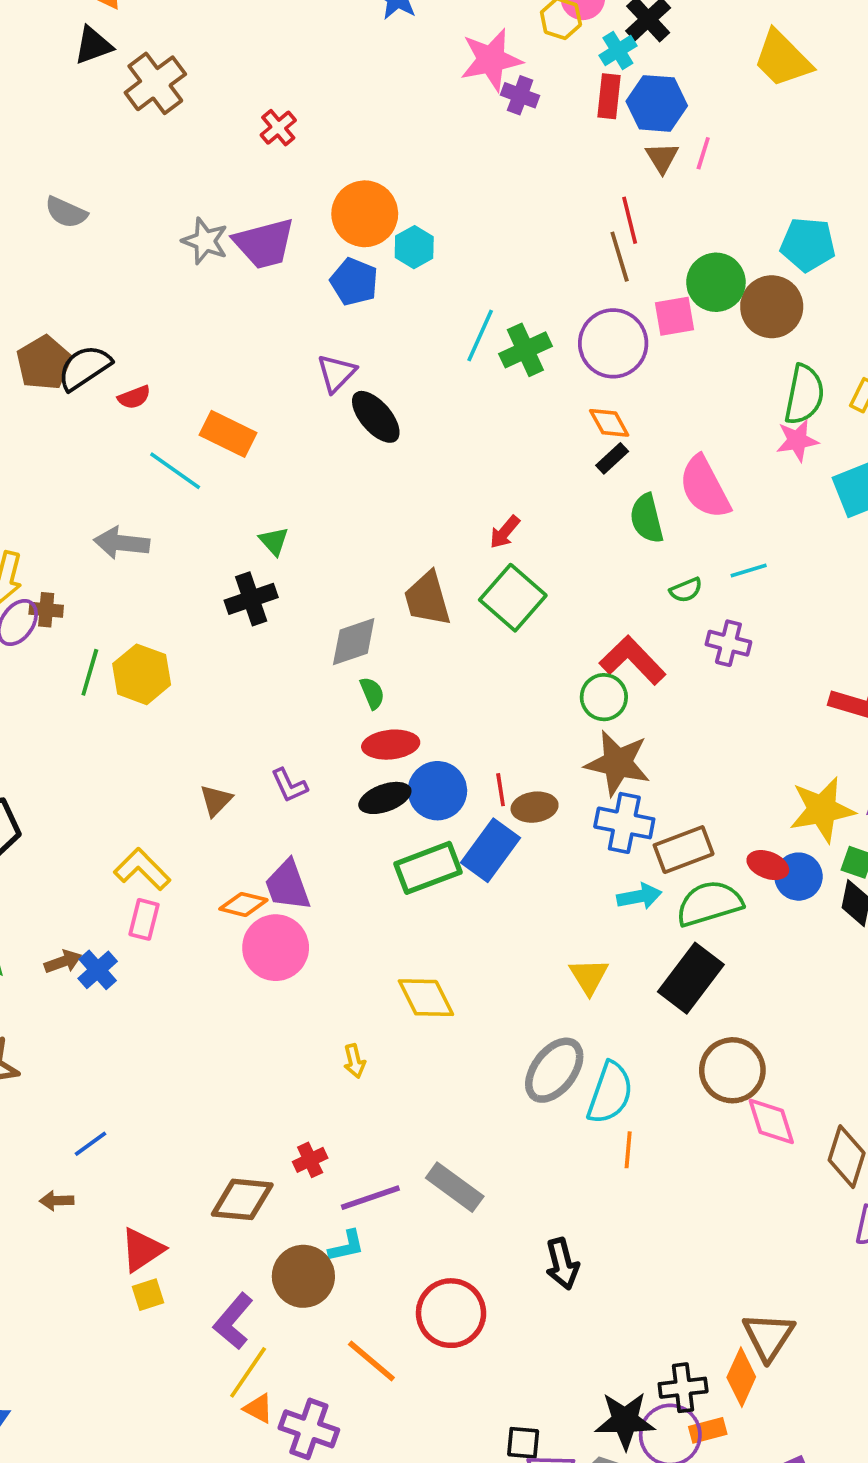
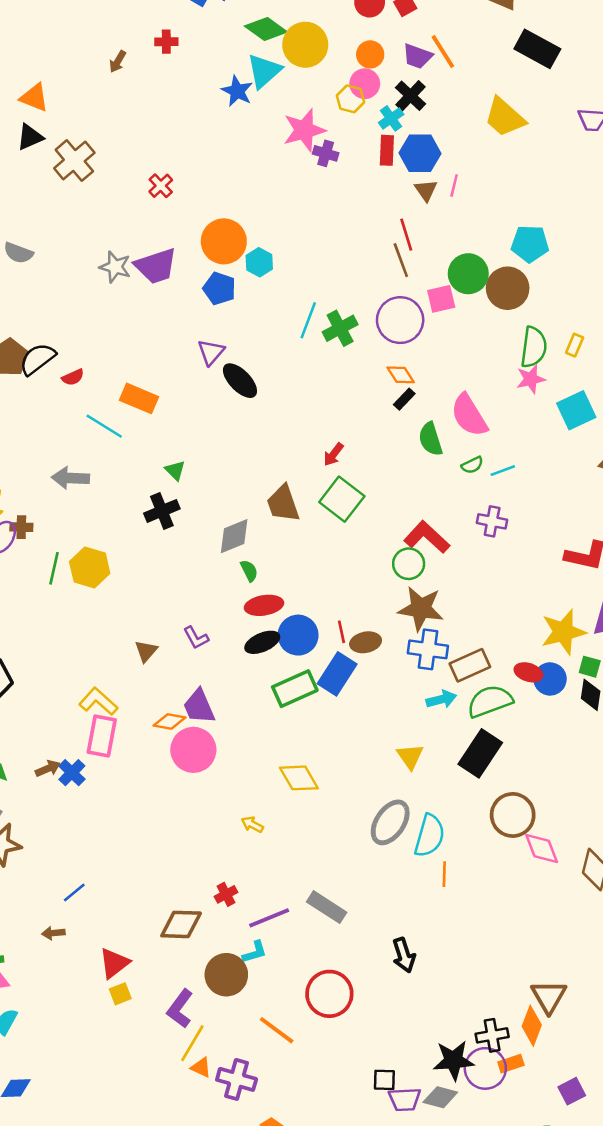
green semicircle: (686, 590) -> (472, 465), moved
pink rectangle: (144, 919) -> (102, 736), size x1.5
yellow arrow: (354, 1061) -> (252, 825), turned 135

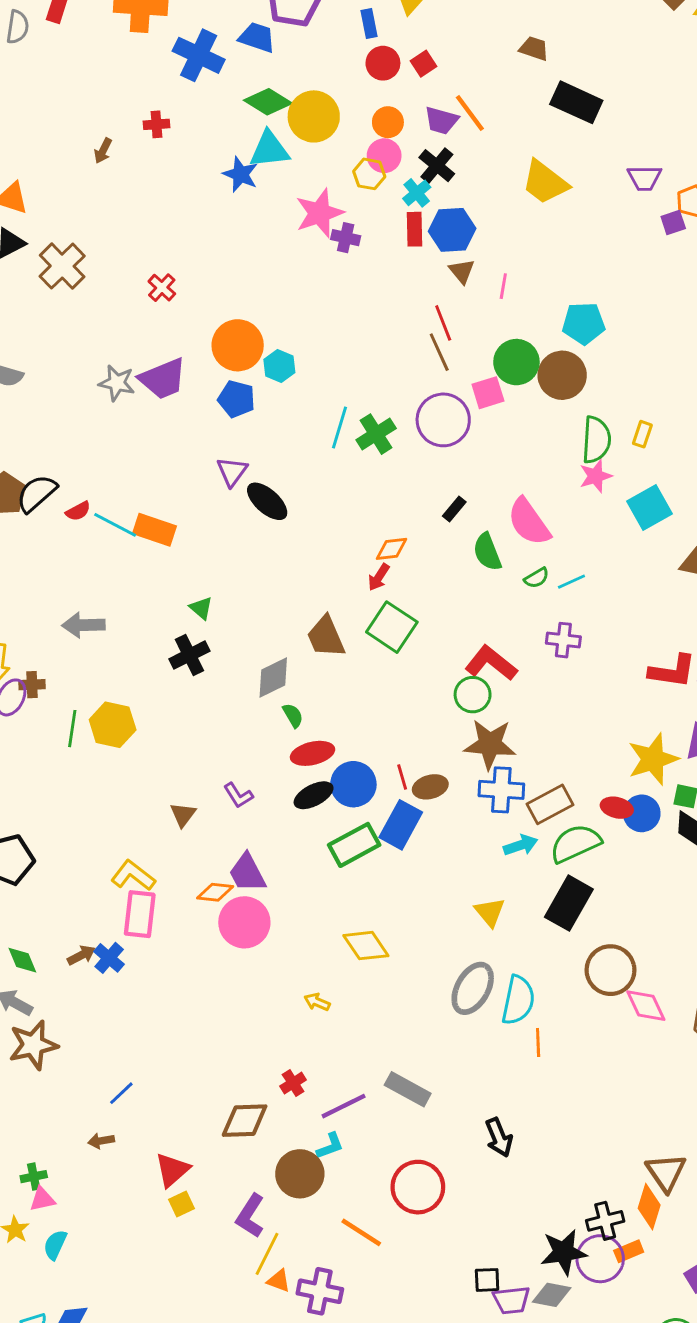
cyan triangle: (264, 71) -> (269, 150), turned 39
pink line: (454, 186) -> (503, 286), moved
orange diamond: (401, 375) -> (392, 549), moved, turned -60
cyan line: (104, 426) -> (115, 525), moved

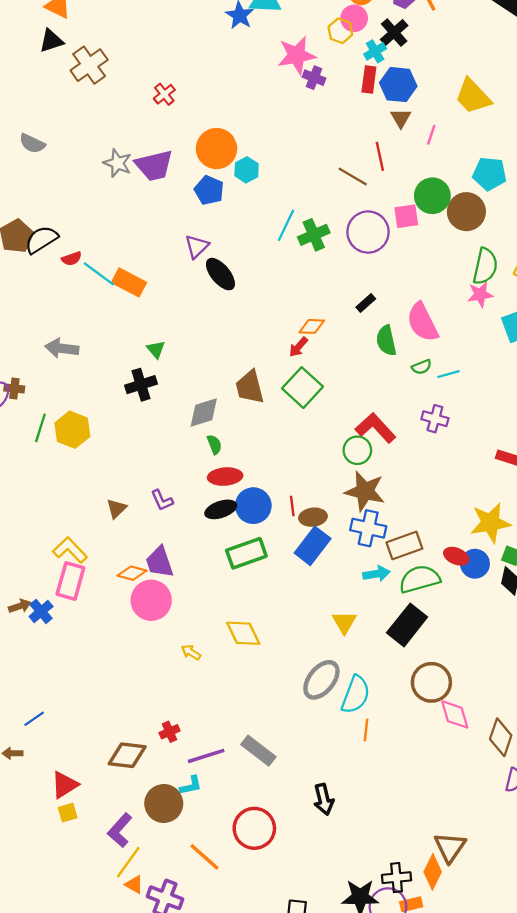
yellow trapezoid: (545, 182) -> (473, 96), moved
brown line: (439, 352) -> (353, 177), moved, turned -44
blue rectangle: (401, 825) -> (313, 546), moved
yellow arrow: (317, 1002) -> (191, 652), moved

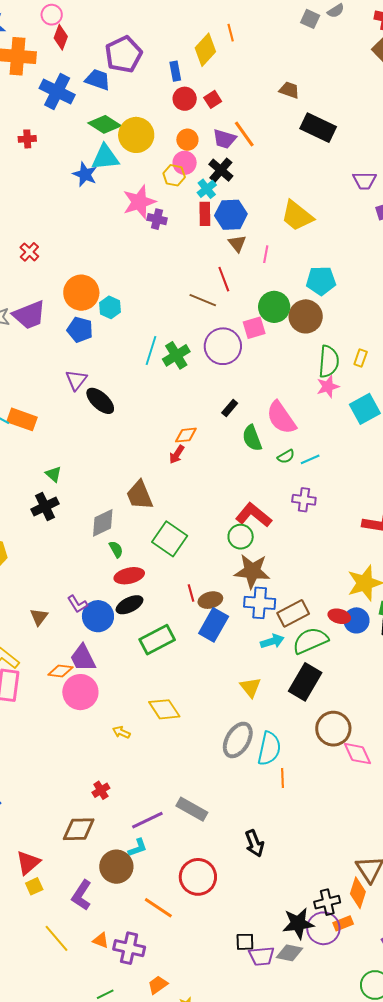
green square: (303, 388) -> (170, 539), moved
blue circle: (253, 506) -> (98, 616), moved
red cross: (170, 732) -> (101, 790), moved
yellow line: (128, 862) -> (57, 938), moved, turned -68

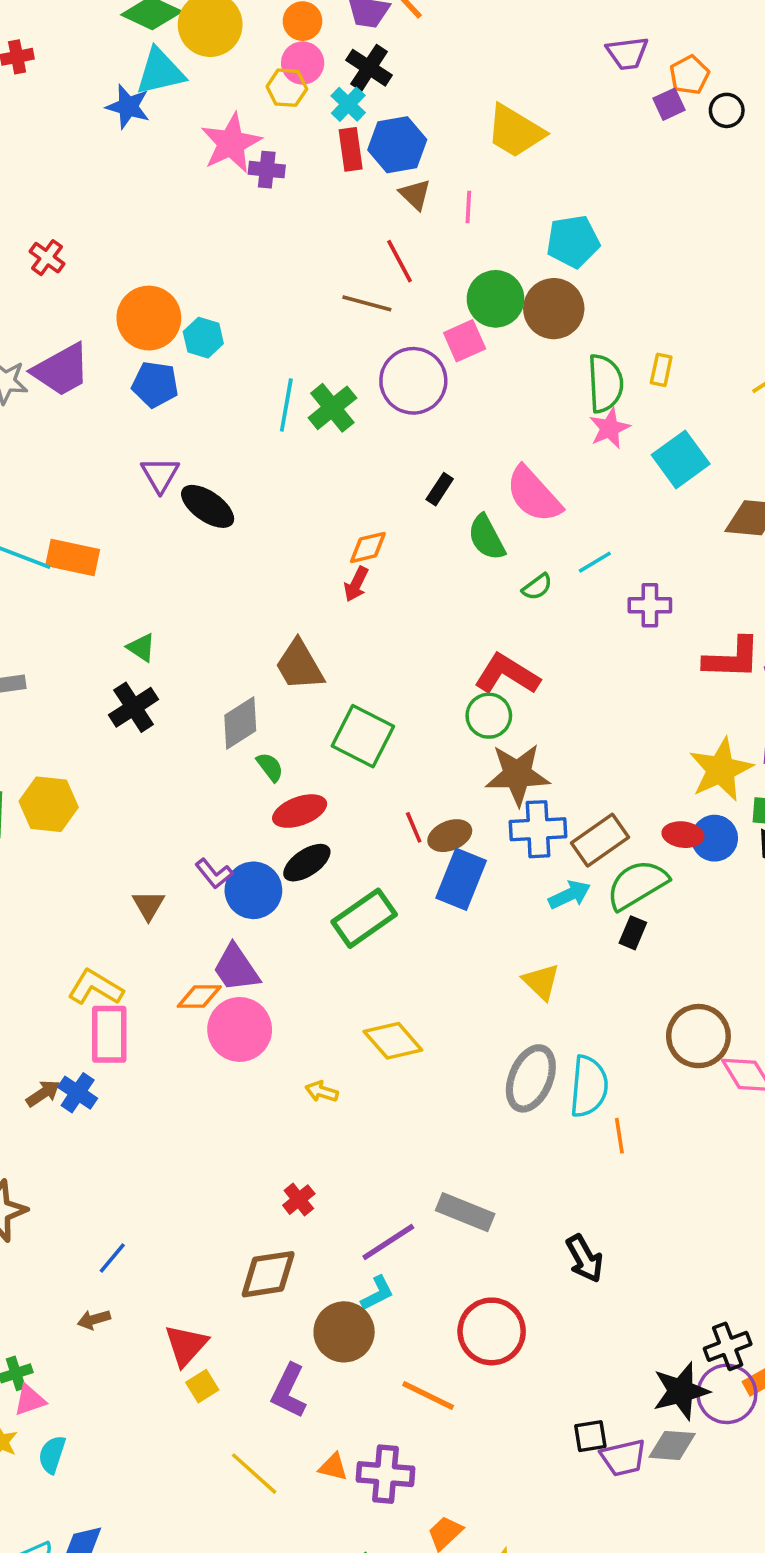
green semicircle: (286, 456) -> (537, 587), moved
purple cross: (304, 500) -> (650, 605), moved
black rectangle: (305, 682) -> (633, 933), moved, size x0.5

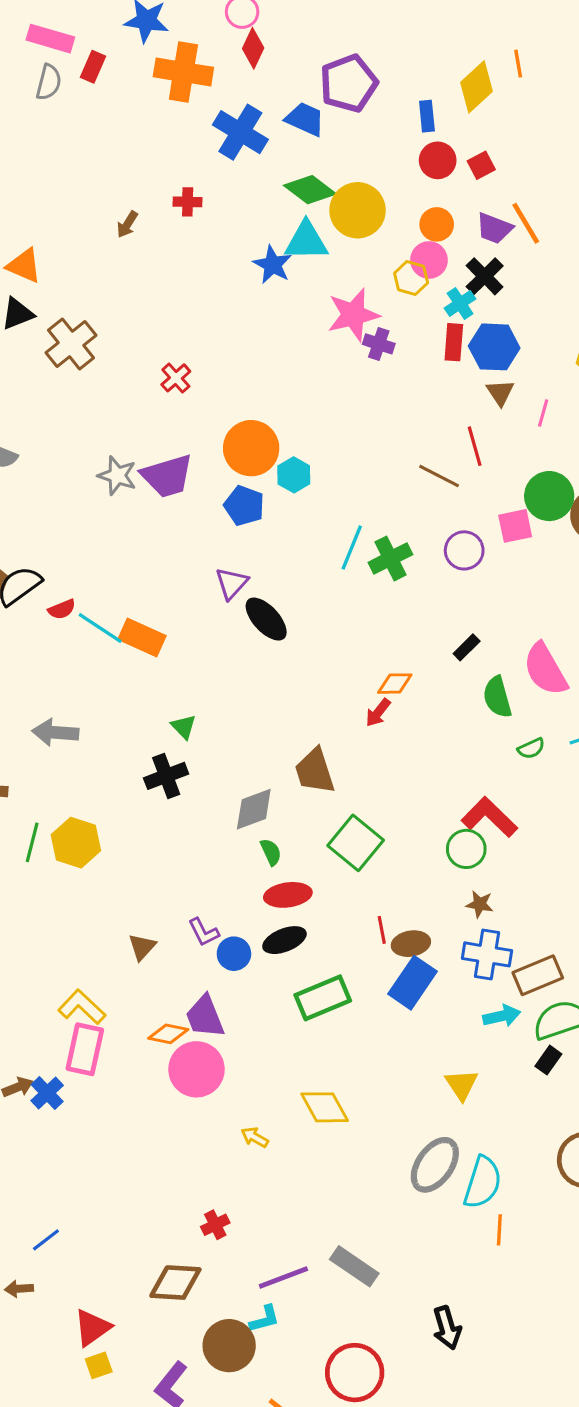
purple circle: (413, 381) -> (464, 550), size x0.7
brown star: (517, 774) -> (480, 904), size x0.5
blue circle: (253, 890) -> (234, 954), size x0.7

